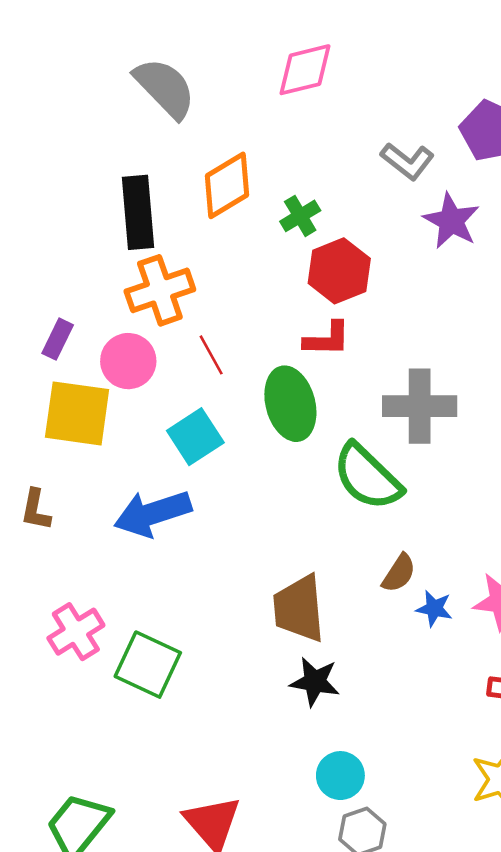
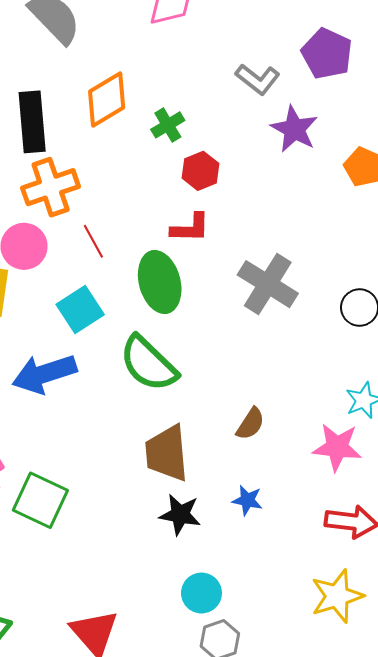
red hexagon: (339, 271) -> (200, 171), size x0.7
gray cross: (420, 406) -> (268, 284), turned 32
green semicircle: (367, 477) -> (148, 364), moved
blue star: (434, 609) -> (247, 500), moved

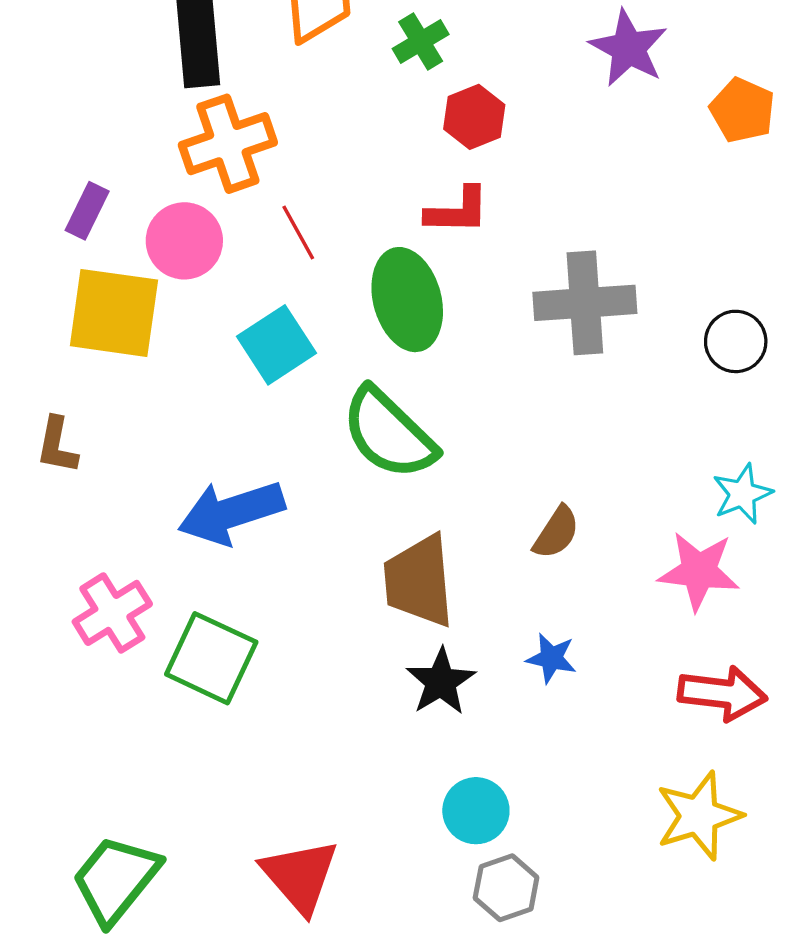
gray cross: (268, 284) -> (585, 303), turned -36
blue arrow: (44, 374) -> (231, 512), moved
black star: (180, 515) -> (441, 682), turned 30

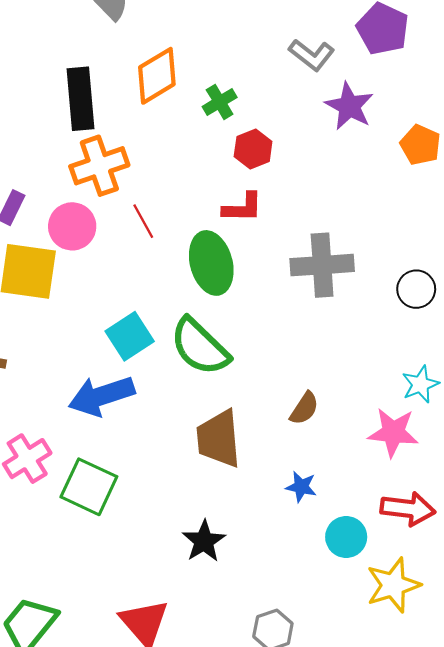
cyan square: (277, 345) -> (130, 336), moved
black star: (441, 682) -> (204, 541), moved
cyan circle: (476, 811) -> (346, 537), moved

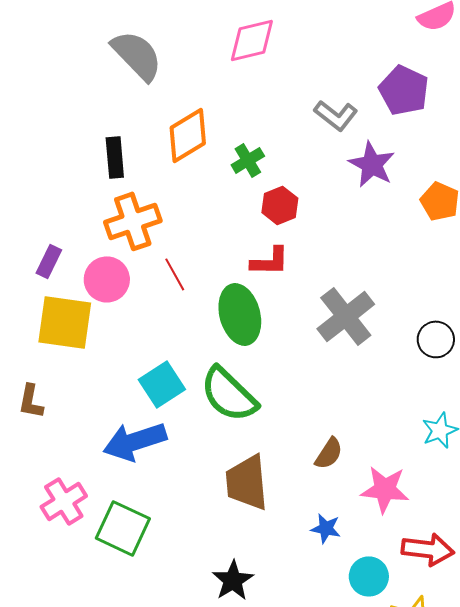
black rectangle: (81, 99) -> (115, 157), size x0.7
gray cross: (322, 265) -> (346, 316), turned -34
pink star: (393, 432) -> (385, 489), moved

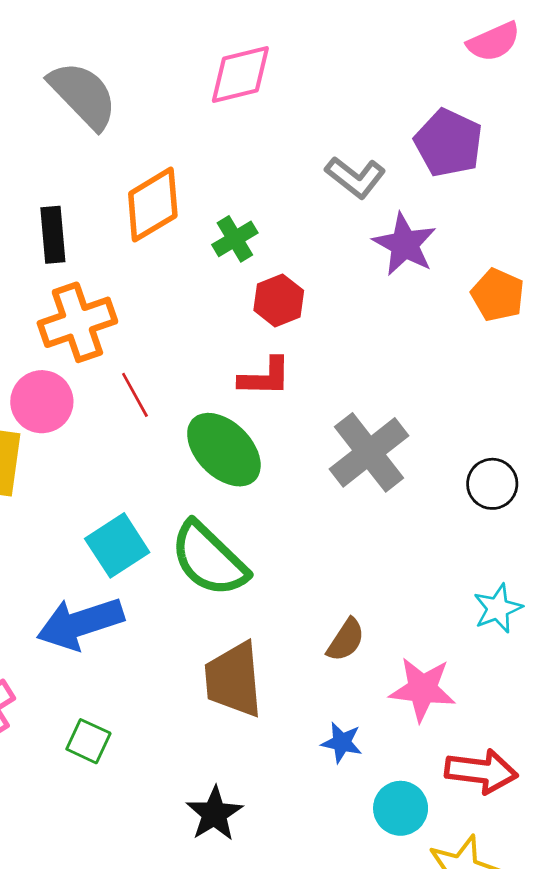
green ellipse: (240, 314) -> (224, 450), turned -30
green square: (123, 528) -> (88, 741), moved, size x0.6

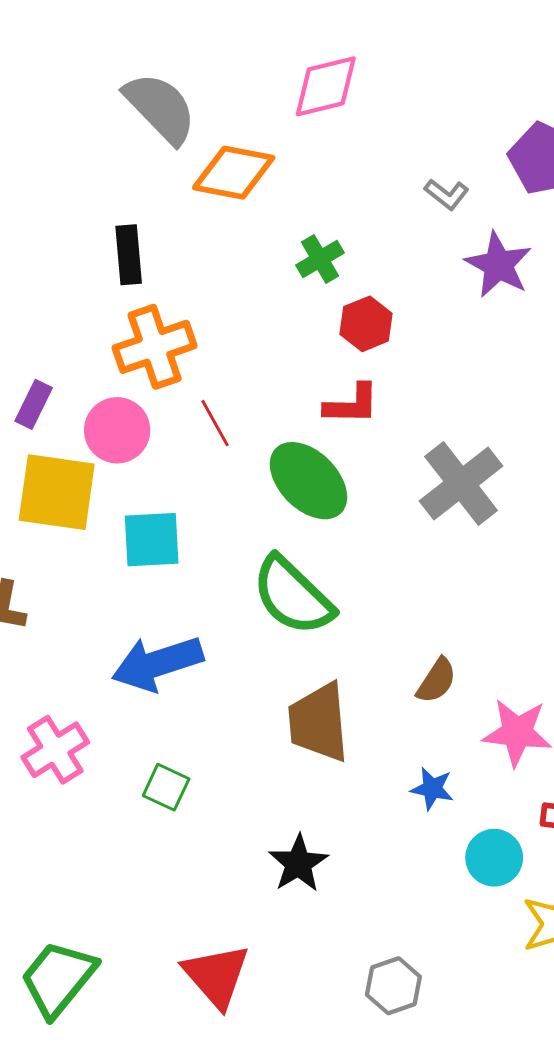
gray L-shape: (355, 177) -> (447, 194), size x0.7
orange diamond: (153, 205) -> (234, 173), moved, turned 42
cyan square: (117, 545) -> (152, 540), moved, turned 30

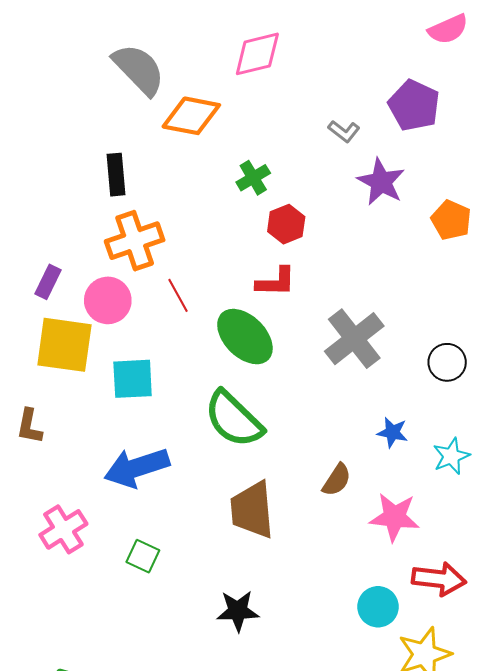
blue star: (432, 789) -> (392, 432), moved
black star: (298, 863) -> (238, 611), turned 30

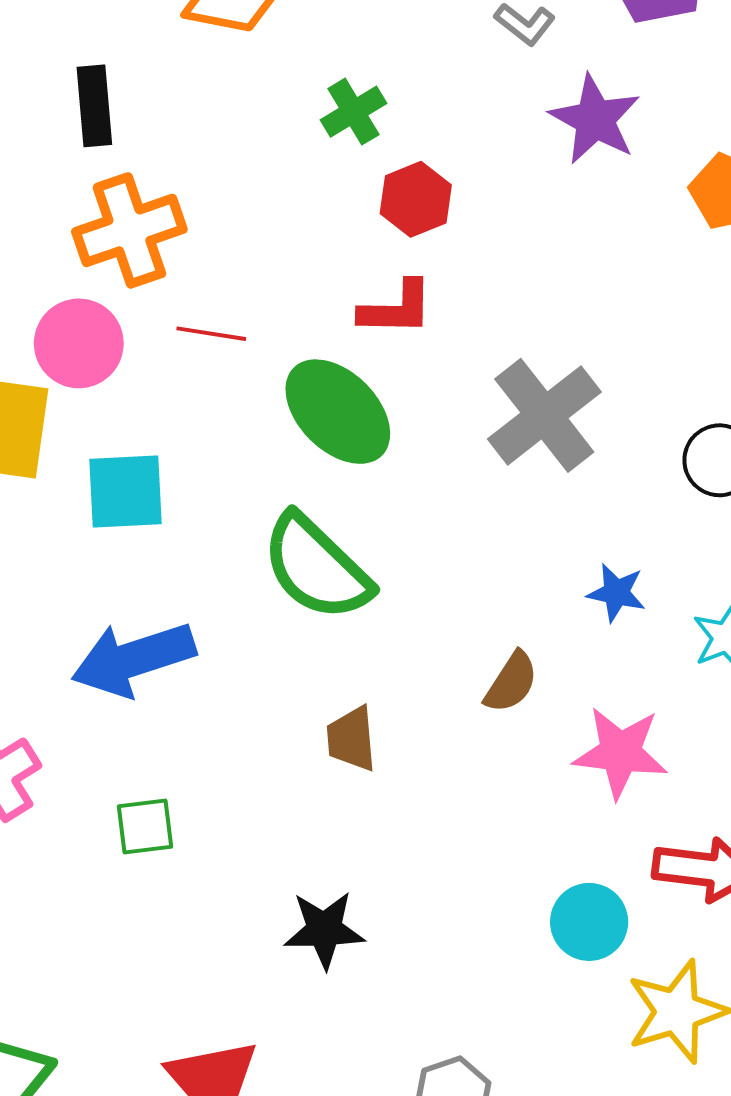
red line: (178, 295) -> (211, 334), turned -52
brown trapezoid: (252, 510) -> (351, 739), size x0.6
green square: (143, 556) -> (145, 826), turned -32

